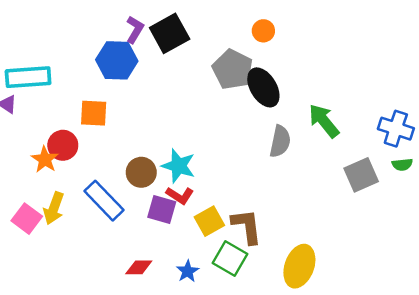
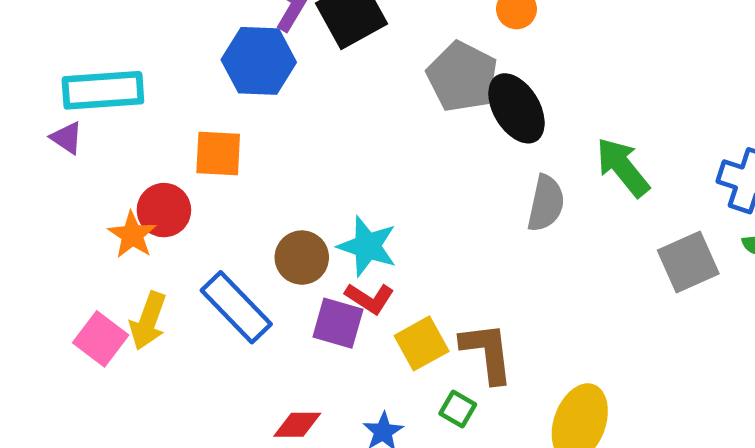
green square: (230, 258) -> (458, 409), size x0.6

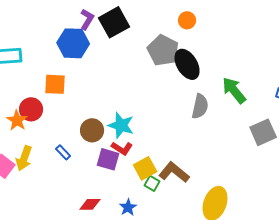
blue rectangle: (236, 307) -> (63, 152), size x0.5
brown L-shape: (487, 352) -> (174, 172), turned -44
green square: (458, 409) -> (152, 183), moved

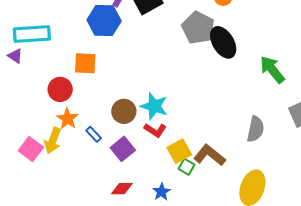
gray semicircle: (200, 106) -> (256, 129), moved
orange star: (17, 120) -> (67, 119), moved
purple square: (108, 159) -> (123, 149), moved, turned 35

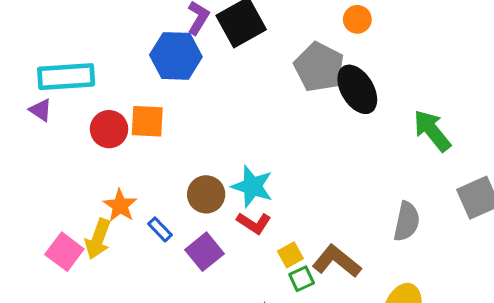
red circle: (60, 89) -> (109, 129), moved
yellow square: (179, 151) -> (290, 255), size x0.7
green square: (187, 167) -> (302, 279), turned 35

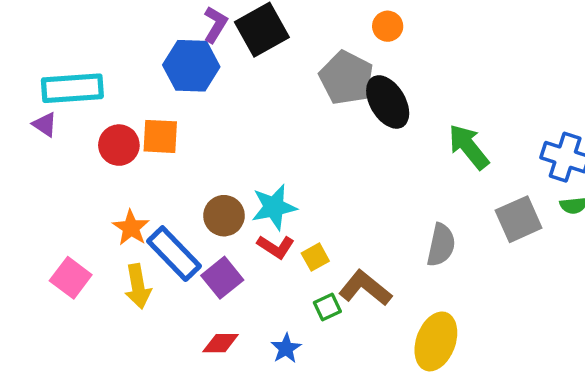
cyan star: (252, 186) -> (274, 207), turned -30
blue rectangle: (160, 229) -> (174, 254), size x2.0
yellow arrow: (98, 239) -> (138, 286), moved, turned -30
yellow square: (290, 255) -> (315, 257), moved

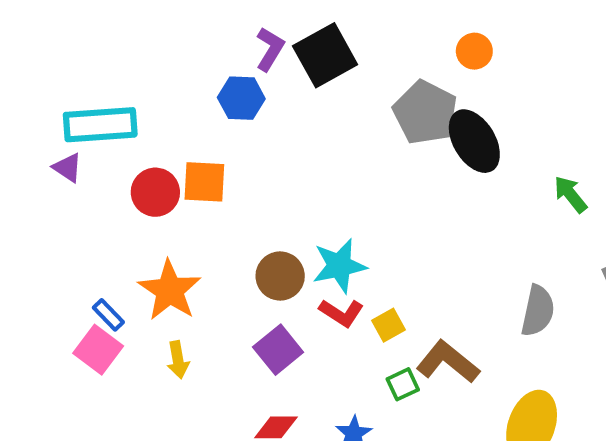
blue hexagon: (191, 66) -> (241, 98), size x0.7
green arrow: (469, 147) -> (570, 194), size x0.7
orange star: (131, 228) -> (170, 290), size x1.4
blue rectangle: (174, 254) -> (108, 315), moved, size x0.5
yellow arrow: (138, 286) -> (178, 360), size x0.7

